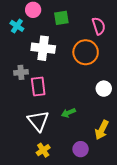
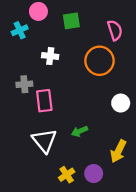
cyan cross: (17, 26) -> (20, 30), turned 32
white cross: (43, 48) -> (50, 56), size x0.6
yellow cross: (43, 150) -> (67, 175), moved

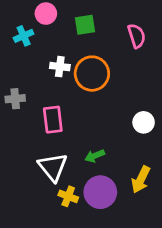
orange circle: (100, 61) -> (92, 74), moved
gray cross: (24, 84) -> (15, 99), moved
purple circle: (94, 174) -> (100, 192), moved, size x1.5
yellow cross: (67, 175) -> (68, 196), moved, turned -35

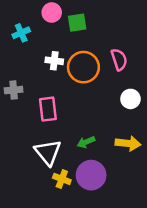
pink circle: (46, 14) -> (52, 13), moved
pink semicircle: (137, 36) -> (119, 60), moved
white circle: (144, 122) -> (130, 99), moved
yellow arrow: (141, 180) -> (128, 143), moved, turned -110

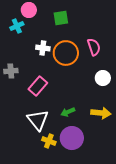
pink circle: (52, 13) -> (29, 10), moved
pink rectangle: (48, 109) -> (38, 86), turned 48

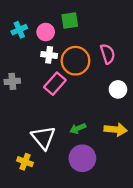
pink circle: (29, 10) -> (46, 32), moved
pink rectangle: (38, 86) -> (55, 84), moved
yellow cross: (49, 141) -> (25, 162), moved

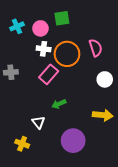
green arrow: (78, 128) -> (59, 104), moved
white triangle: (43, 138) -> (38, 122), size x0.6

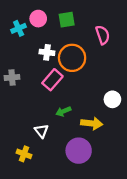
pink circle: (40, 28) -> (38, 19), moved
pink semicircle: (96, 48) -> (103, 35), moved
white circle: (105, 79) -> (112, 99), moved
yellow arrow: (103, 115) -> (92, 123), moved

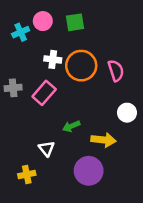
pink semicircle: (103, 35) -> (116, 71), moved
pink rectangle: (52, 80) -> (44, 93), moved
yellow cross: (24, 154) -> (27, 175), turned -32

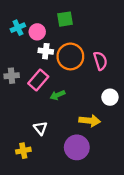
pink circle: (43, 21) -> (37, 32), moved
green arrow: (71, 126) -> (58, 95), moved

